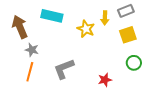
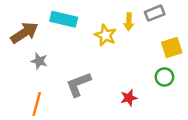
brown arrow: (20, 27) -> (24, 33), turned 80
yellow square: (128, 35) -> (172, 47), moved
orange line: (30, 72) -> (37, 104), moved

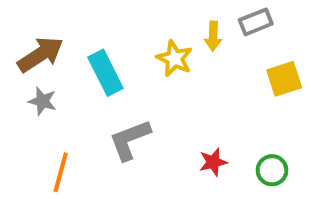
cyan rectangle: (64, 19) -> (105, 73), moved, turned 50
gray star: (39, 61) -> (42, 101), moved
green circle: (164, 77) -> (272, 170), moved

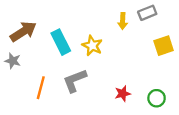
yellow star: (174, 58) -> (92, 46), moved
gray star: (42, 101) -> (13, 61), moved
orange line: (61, 172) -> (41, 88), moved

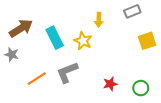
yellow arrow: (123, 21) -> (99, 20), moved
orange line: (41, 88) -> (37, 79), turned 42

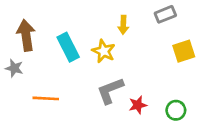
brown arrow: (21, 28) -> (26, 35), turned -65
gray L-shape: (67, 72) -> (110, 91), moved
orange line: (37, 79) -> (46, 98), turned 36

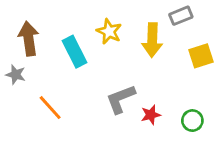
yellow arrow: (123, 25) -> (152, 40), moved, size x1.6
yellow star: (104, 51) -> (109, 31), moved
orange line: (46, 98) -> (50, 108), turned 45

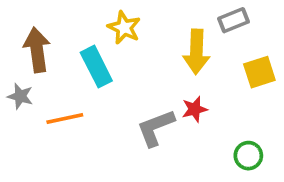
yellow star: (109, 31) -> (124, 28), moved
orange line: (50, 108) -> (65, 118), moved, turned -60
red star: (151, 115) -> (195, 109), moved

